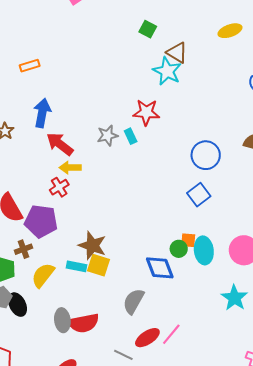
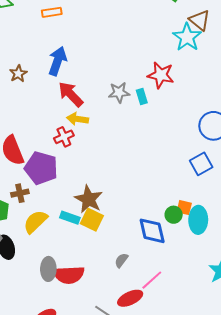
gray semicircle: (133, 301) -> (121, 260), size x0.6
pink line: (171, 334) -> (152, 280), moved

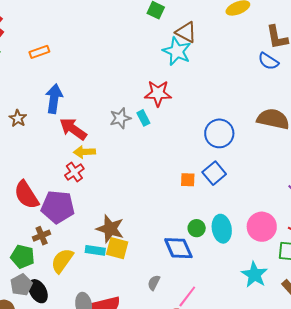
orange square: (184, 208) -> (188, 180), moved

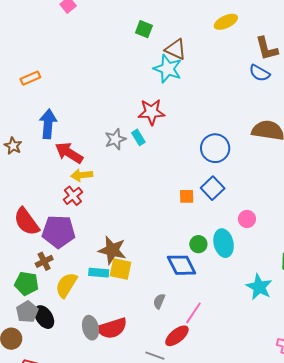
pink circle: (262, 227) -> (247, 219), moved, size x0.6

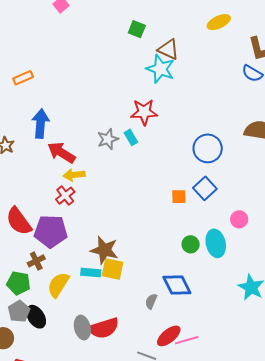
blue diamond: (182, 265) -> (177, 285), moved
pink line: (193, 313) -> (187, 340), moved, turned 40

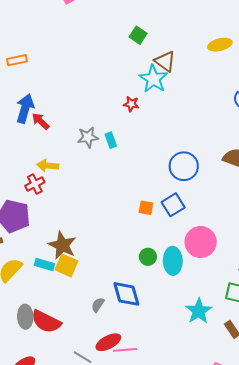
red star: (144, 112) -> (131, 104), moved, size x0.6
red arrow: (61, 153) -> (41, 121), moved, size x0.7
pink circle: (239, 219) -> (201, 242), size x1.8
red semicircle: (104, 328) -> (46, 322), turned 32

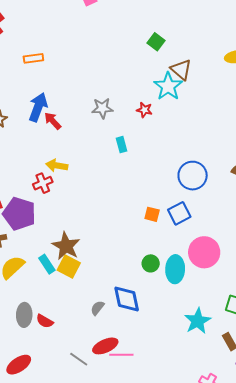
gray star: (88, 137) -> (102, 108), moved
cyan rectangle: (45, 264) -> (47, 264), turned 36
red semicircle: (46, 322) -> (45, 321), size x0.6

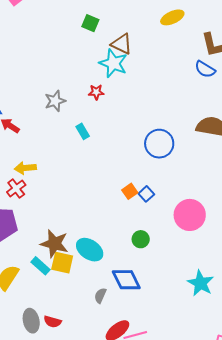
blue square: (179, 213) -> (146, 194), moved, size x0.7
orange square: (152, 214) -> (130, 191), turned -35
cyan ellipse: (175, 269) -> (90, 250), moved, turned -44

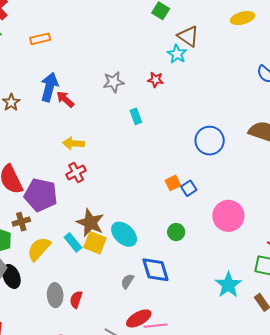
cyan star: (113, 63) -> (177, 54), size x0.7
red cross: (16, 188) -> (76, 172), moved
red semicircle: (53, 322) -> (76, 299), turned 84

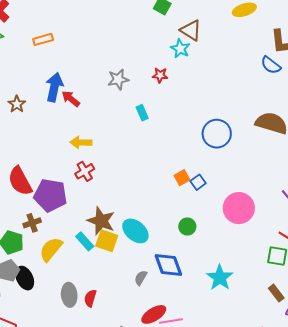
cyan star: (228, 285) -> (220, 278), moved

